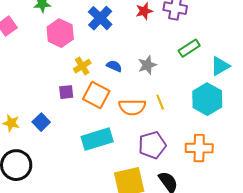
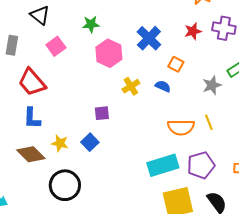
gray star: (147, 65) -> (212, 85), moved
purple square: (66, 92) -> (102, 113), moved
orange square: (96, 95) -> (176, 64), moved, size x0.6
cyan rectangle: (97, 139) -> (163, 165), moved

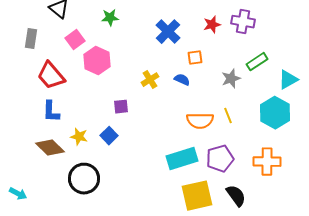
pink hexagon: (109, 53) -> (97, 61), moved
orange square: (176, 64) -> (195, 58), turned -35

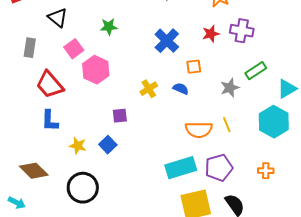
brown diamond: (50, 148) -> (34, 171), moved
orange cross: (267, 162) -> (266, 171), size x0.6

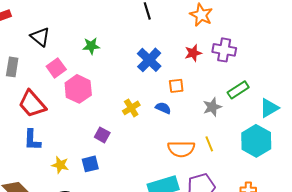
purple square: (120, 116) -> (102, 135), turned 35
blue square: (108, 145) -> (90, 164), turned 30

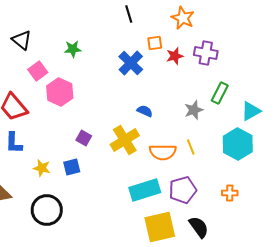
orange square: (176, 86) -> (155, 43), moved
green rectangle: (238, 90) -> (220, 93), turned -30
yellow cross: (131, 108) -> (125, 140), moved, size x1.6

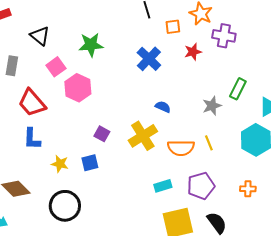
orange square: (155, 43) -> (173, 27), moved
green star: (73, 49) -> (91, 45), size x1.4
purple cross: (206, 53) -> (224, 36), moved
cyan rectangle: (145, 190) -> (163, 186), size x0.6

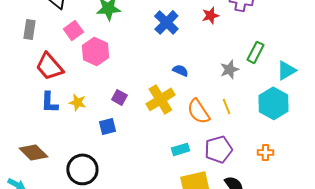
orange semicircle: (181, 148) -> (198, 111), turned 56
yellow star: (60, 164) -> (77, 102), moved

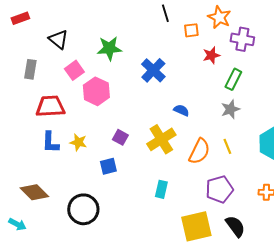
blue cross: (166, 22) -> (153, 70), moved
green rectangle: (255, 52) -> (233, 79), moved
red trapezoid: (49, 66) -> (50, 106), turned 128
orange semicircle: (198, 111) -> (199, 151), turned -120
cyan rectangle: (180, 149) -> (161, 189), moved, turned -60

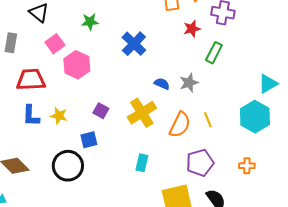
green star: (109, 48) -> (90, 22), size x0.7
gray star: (230, 109) -> (189, 83), moved
black circle: (83, 209) -> (68, 166), moved

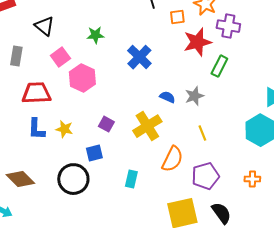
red star: (192, 29) -> (197, 42), size x1.6
yellow line: (208, 120) -> (202, 133), moved
orange semicircle: (180, 125) -> (172, 159), moved
cyan rectangle: (142, 163) -> (131, 179), moved

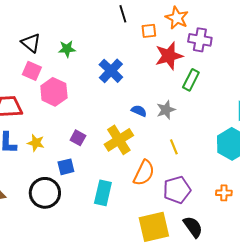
black triangle: (44, 26) -> (31, 43), moved
pink square: (60, 57) -> (32, 71), turned -30
cyan rectangle: (131, 179) -> (103, 193), size x1.4

